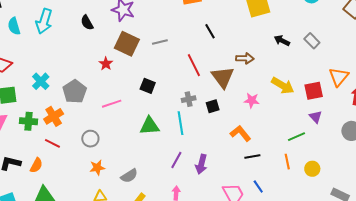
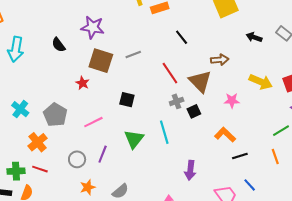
gray cross: (189, 99) -> (177, 101), moved
green cross: (29, 121) -> (16, 171), moved
green triangle: (149, 126) -> (134, 139), turned -40
purple line: (176, 160) -> (103, 154), moved

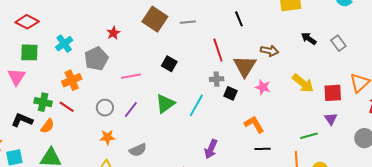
red star: (82, 83) -> (113, 33), moved
pink star: (232, 101) -> (263, 87), moved
black square: (194, 111) -> (231, 93), turned 32
cyan line: (164, 132) -> (196, 105), turned 30

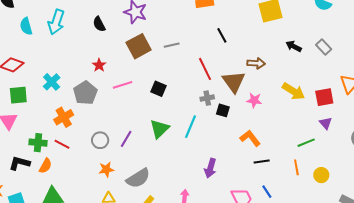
brown square: (155, 19) -> (139, 46), turned 35
pink line: (131, 76) -> (123, 85), moved
gray semicircle: (138, 150) -> (138, 178), size x1.4

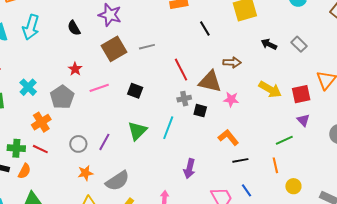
black line: (222, 35) -> (205, 29), moved
brown triangle: (234, 82) -> (210, 82), turned -40
yellow circle: (321, 175) -> (293, 186), moved

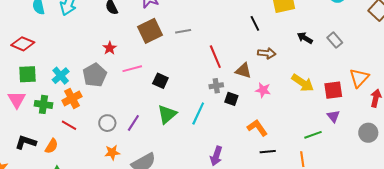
black line: (205, 29) -> (255, 23), moved
brown triangle: (210, 82) -> (243, 71), size x0.7
cyan cross: (28, 87) -> (61, 76), moved
black square: (135, 91) -> (160, 81), moved
green cross: (16, 148) -> (43, 104), moved

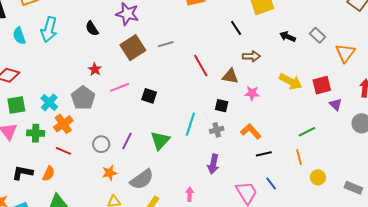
orange triangle: (359, 78) -> (345, 53), moved
gray cross: (216, 86) -> (217, 130), moved
green triangle: (167, 114) -> (160, 140), moved
purple triangle: (333, 116) -> (336, 104), moved

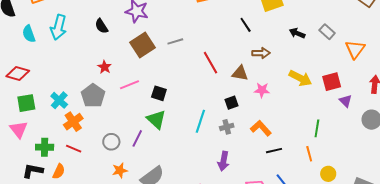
black square: (222, 106) -> (232, 103), turned -32
green line: (307, 132) -> (317, 128), turned -54
green cross: (36, 133) -> (45, 147), moved
green triangle: (160, 140) -> (156, 119), moved, turned -30

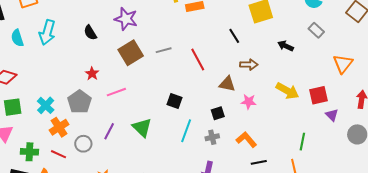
gray rectangle: (327, 32) -> (316, 30), moved
red line: (210, 63) -> (198, 60), moved
black square: (159, 93) -> (175, 101), moved
purple line: (137, 138) -> (109, 131), moved
gray circle: (111, 142) -> (83, 144), moved

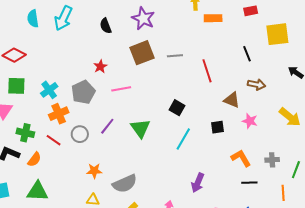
gray cross: (212, 137) -> (272, 160), moved

